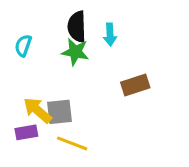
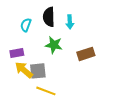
cyan semicircle: (23, 46) -> (26, 25), moved
green star: (75, 52) -> (54, 45), moved
purple rectangle: (26, 132) -> (17, 53), moved

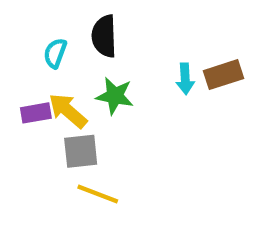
cyan arrow: (70, 22) -> (185, 79), moved
brown rectangle: (86, 54) -> (224, 75), moved
yellow arrow: (24, 70) -> (68, 111), moved

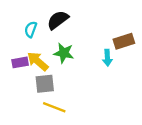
black semicircle: (104, 36) -> (58, 20), turned 55
cyan arrow: (185, 79) -> (107, 58), moved

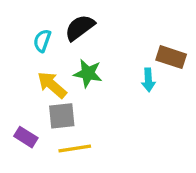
brown rectangle: (124, 41) -> (171, 57), turned 36
purple rectangle: (20, 62) -> (26, 137), moved, turned 42
yellow line: (54, 107) -> (75, 149), turned -30

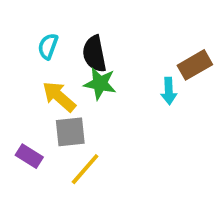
black semicircle: (80, 28) -> (94, 54), moved, turned -64
brown rectangle: (171, 57) -> (195, 65), turned -48
yellow line: (75, 149) -> (85, 169), turned -40

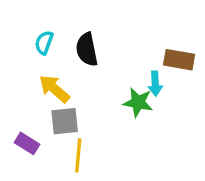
brown rectangle: (195, 65) -> (179, 60), turned 40
green star: (100, 84) -> (138, 102), moved
yellow line: (85, 169) -> (78, 155), turned -36

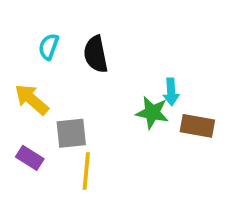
brown rectangle: (179, 60) -> (197, 126), moved
yellow arrow: (54, 89) -> (32, 99), moved

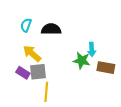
black semicircle: (96, 54) -> (51, 29), turned 102
yellow arrow: (32, 99) -> (32, 53), moved
purple rectangle: (30, 158) -> (23, 73), moved

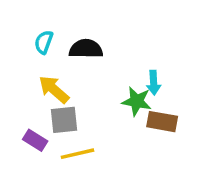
brown rectangle: (106, 68) -> (162, 122), moved
purple rectangle: (23, 73) -> (35, 140), moved
yellow line: (46, 92) -> (78, 154), turned 72

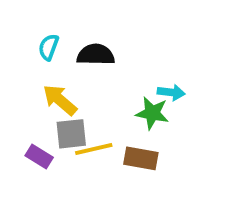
cyan arrow: (154, 83) -> (171, 92), turned -80
brown rectangle: (162, 122) -> (141, 158), moved
yellow line: (78, 154) -> (94, 149), moved

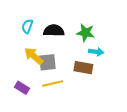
green star: (152, 113) -> (86, 33), moved
gray square: (71, 134) -> (47, 62), moved
brown rectangle: (141, 158) -> (83, 68), moved

